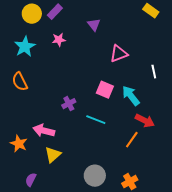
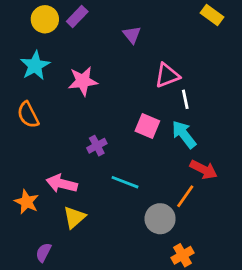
pink star: (59, 40) -> (83, 81), moved, size x1.5
white line: (154, 72) -> (185, 99), moved
cyan line: (96, 120) -> (125, 182), moved
gray circle: (95, 176) -> (160, 219), moved

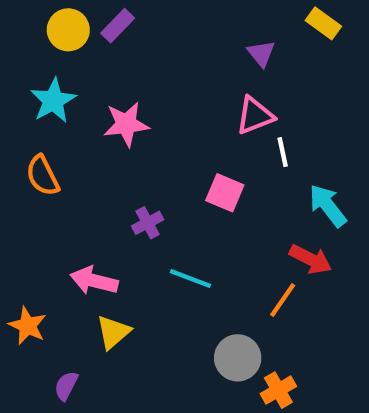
purple triangle: (132, 35) -> (261, 53), moved
cyan arrow: (184, 134) -> (328, 206), moved
orange star: (27, 202) -> (28, 326), moved
gray circle: (160, 219) -> (238, 358), moved

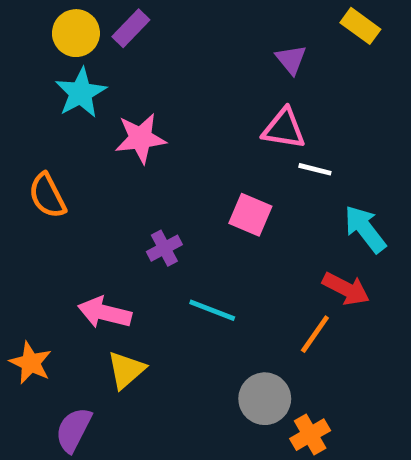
cyan star: (53, 101) -> (81, 93), moved
pink triangle: (255, 116) -> (284, 129), turned 30
white line: (283, 152) -> (315, 169), turned -64
purple semicircle: (66, 386) -> (74, 430), size x1.4

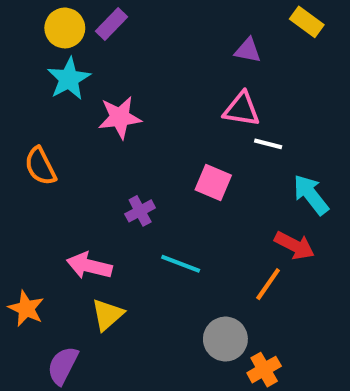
purple triangle: (291, 59) -> (248, 50), turned -40

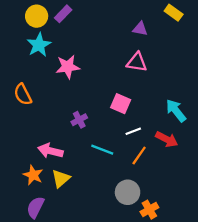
white line: (268, 144) -> (133, 131), moved, turned -35
orange line: (268, 284) -> (139, 155), moved
orange star: (26, 309) -> (33, 175), moved

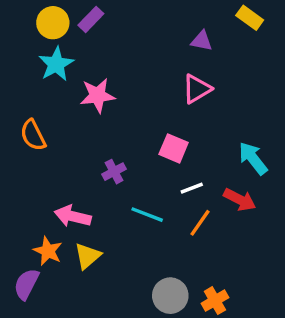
pink triangle: (137, 62) -> (197, 89), turned -40
gray circle: (128, 192) -> (170, 296), moved
purple semicircle: (35, 207) -> (26, 284), moved

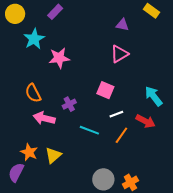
yellow circle: (53, 23) -> (15, 14), moved
orange semicircle: (33, 135) -> (33, 93), moved
pink arrow: (73, 216) -> (44, 118), moved

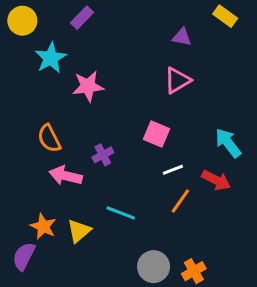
cyan line: (89, 130) -> (121, 213), moved

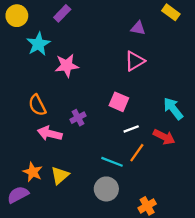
cyan line: (121, 213) -> (112, 162), moved
purple semicircle: (24, 256) -> (18, 195), turned 35
gray circle: (154, 267) -> (106, 189), moved

